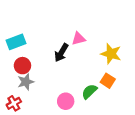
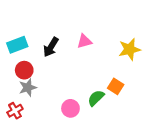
black arrow: (61, 53) -> (51, 47), moved
yellow star: (111, 54) -> (130, 49), moved, turned -30

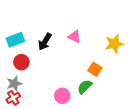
pink triangle: (84, 41) -> (74, 37), turned 40
orange square: (116, 86) -> (95, 69), moved
gray star: (28, 88) -> (14, 84), moved

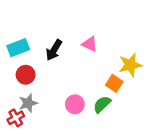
yellow star: (114, 44) -> (130, 65), moved
gray star: (14, 84) -> (28, 103), moved
pink circle: (62, 96) -> (75, 104), moved

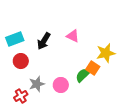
gray star: (28, 103) -> (37, 84), moved
green semicircle: (102, 104) -> (83, 75), moved
red cross: (16, 118) -> (21, 96), moved

